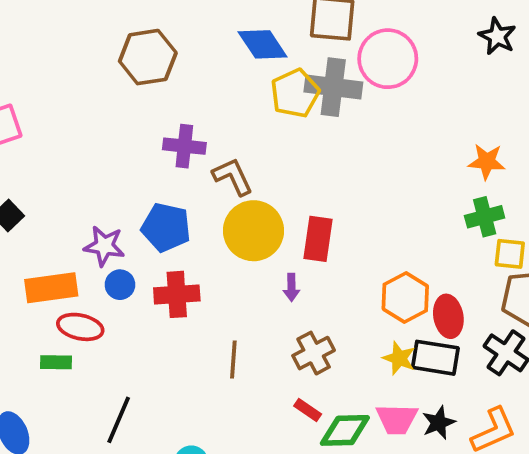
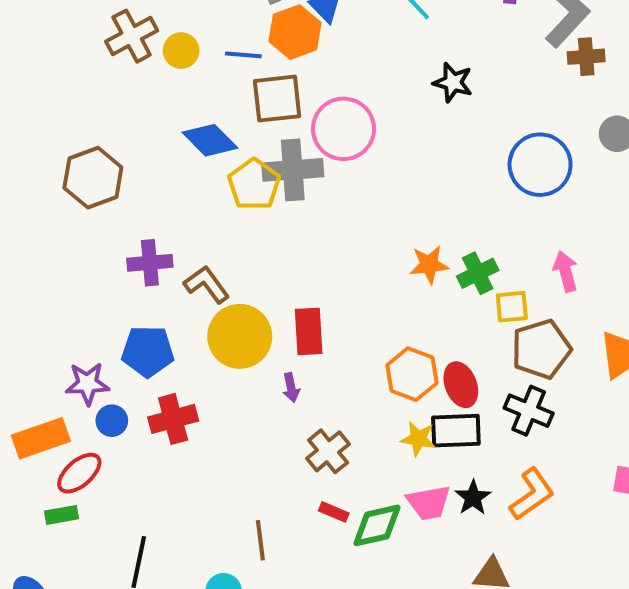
orange star: (487, 162) -> (429, 265), moved
red ellipse: (80, 327) -> (79, 473), turned -42
brown line: (233, 359) -> (260, 540), moved

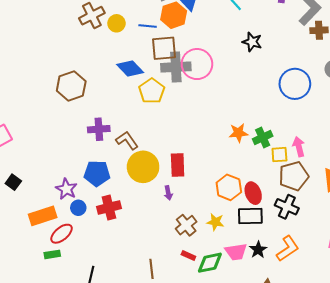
gray cross: (293, 170) -> (176, 67), moved
pink arrow: (566, 271) -> (299, 147), moved
purple star: (87, 384) -> (66, 189), turned 30
yellow star: (418, 439) -> (215, 222), moved

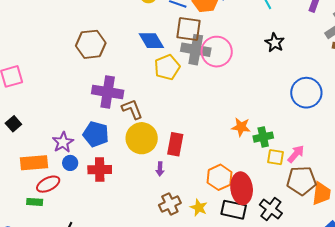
purple cross: (99, 129) -> (108, 92), size x1.4
pink arrow: (299, 147) -> (296, 154), turned 42
brown pentagon: (294, 176) -> (302, 181), moved
red ellipse: (253, 193) -> (242, 188), size x1.4

